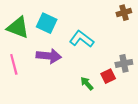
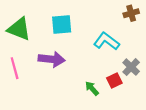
cyan square: (47, 23) -> (62, 24), moved, turned -30
cyan L-shape: (82, 39) -> (106, 41), moved
gray cross: (124, 63) -> (131, 67), turned -35

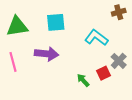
green triangle: (19, 29) -> (17, 26), turned -30

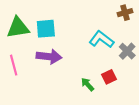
cyan square: (56, 22) -> (46, 29), moved
gray cross: (119, 61) -> (127, 51), moved

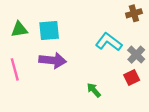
green triangle: (18, 28) -> (19, 29), size x0.7
red square: (109, 77) -> (132, 77), moved

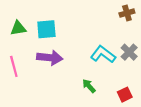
cyan L-shape: (109, 42) -> (103, 54), moved
red square: (132, 77) -> (125, 95), moved

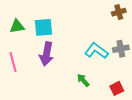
gray cross: (129, 52) -> (121, 49), turned 35
purple arrow: (50, 58) -> (47, 54), turned 95

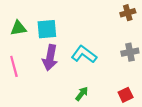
cyan L-shape: (96, 51) -> (84, 54), moved
green arrow: (83, 80) -> (82, 94), moved, turned 80

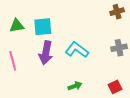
green arrow: (82, 94) -> (75, 86), turned 32

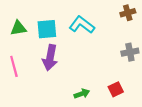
cyan L-shape: (77, 50) -> (82, 25), moved
red square: (115, 87) -> (116, 89), moved

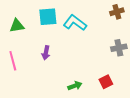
cyan square: (47, 29) -> (48, 17), moved
purple arrow: (50, 58) -> (46, 53), size x0.6

